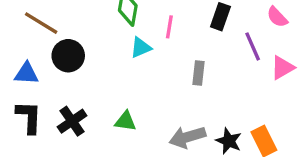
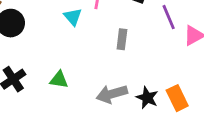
cyan triangle: (141, 48) -> (73, 17), turned -48

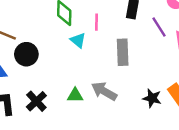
gray rectangle: (122, 39) -> (123, 52), size x1.5
gray arrow: (112, 94) -> (104, 91), moved, turned 55

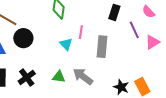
pink line: (97, 22) -> (81, 32), moved
cyan triangle: (78, 40) -> (66, 44), moved

